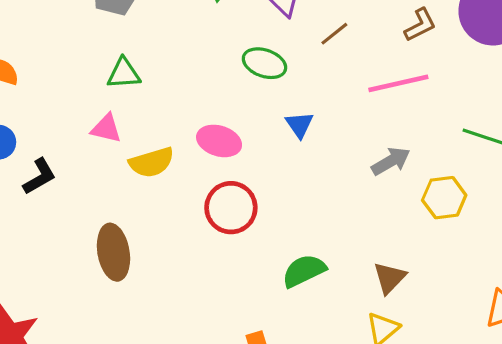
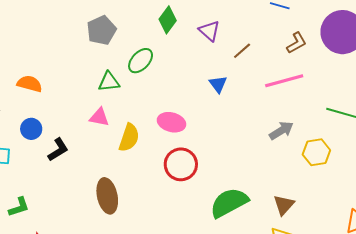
green ellipse: (264, 63) -> (141, 61), moved, turned -64
blue triangle: (300, 125) -> (218, 84), moved
yellow semicircle: (152, 162) -> (129, 138), turned -52
green semicircle: (304, 271) -> (229, 203), size x1.4

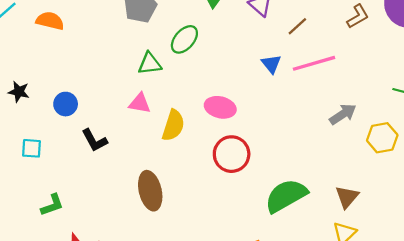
pink line: (284, 81) -> (314, 63), moved
orange semicircle: (30, 84) -> (50, 21), moved
blue circle: (31, 129) -> (66, 104), moved
black L-shape: (58, 150) -> (94, 140), turned 95

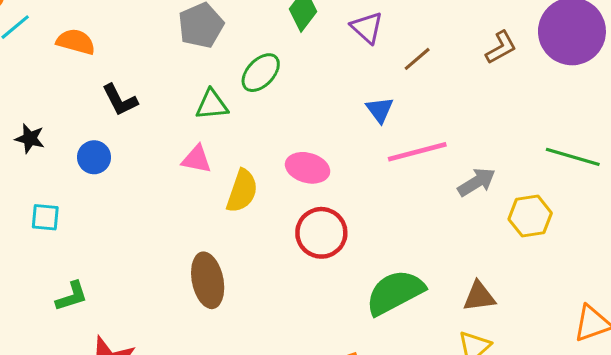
pink line: (314, 63) -> (417, 152), moved
black L-shape: (94, 140) -> (120, 100), moved
brown triangle: (347, 197) -> (479, 296), turned 40

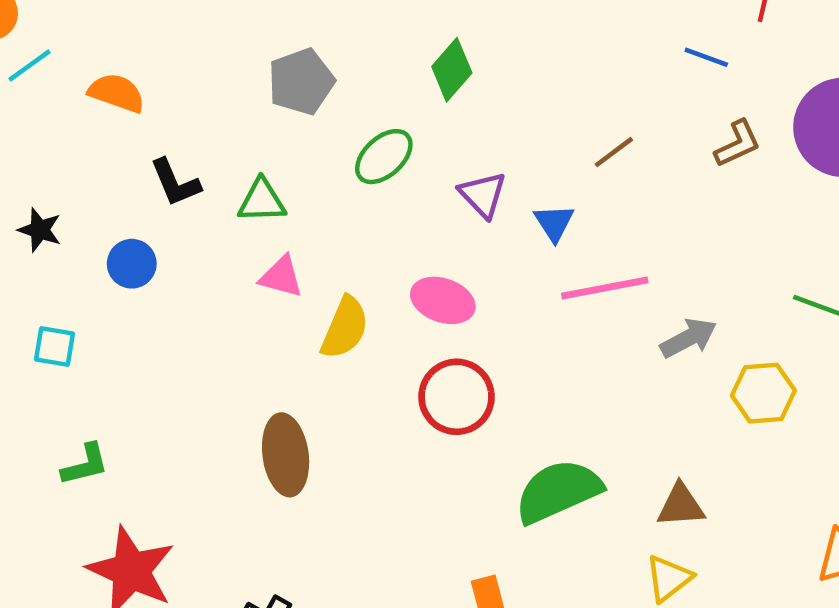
purple triangle: (367, 28) -> (483, 195), moved
green triangle: (212, 105) -> (262, 201), moved

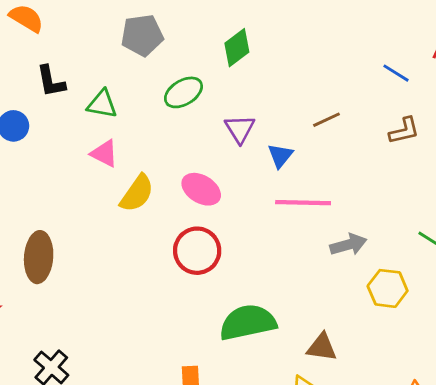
brown ellipse: (286, 455) -> (39, 257), moved

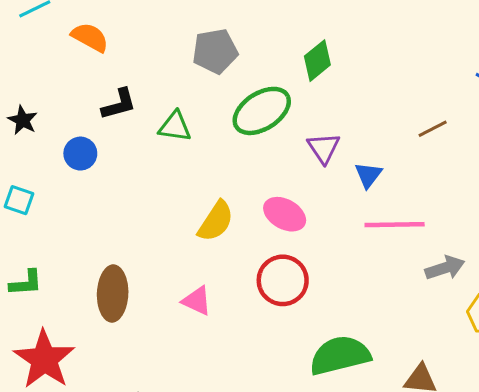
black L-shape: (51, 81) -> (119, 104), turned -92
green ellipse: (183, 92) -> (262, 111), size x1.4
brown line: (326, 120) -> (433, 129), moved
pink triangle: (104, 153) -> (197, 301), moved

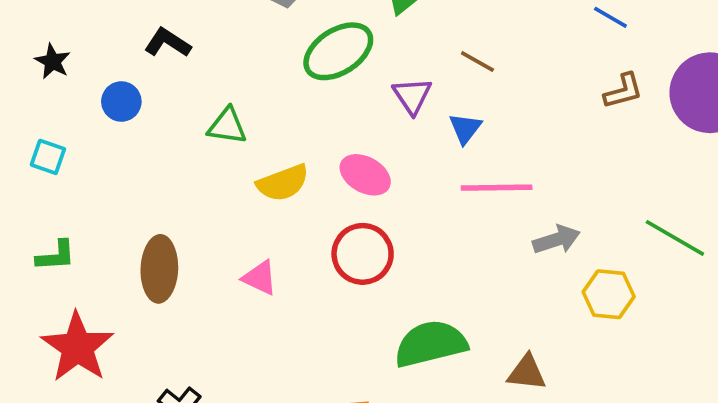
black L-shape: (119, 104) -> (168, 43), turned -132
green triangle: (175, 127) -> (227, 126), moved
brown line: (433, 129) -> (477, 62), moved, turned 56
yellow semicircle: (216, 221) -> (283, 183), turned 36

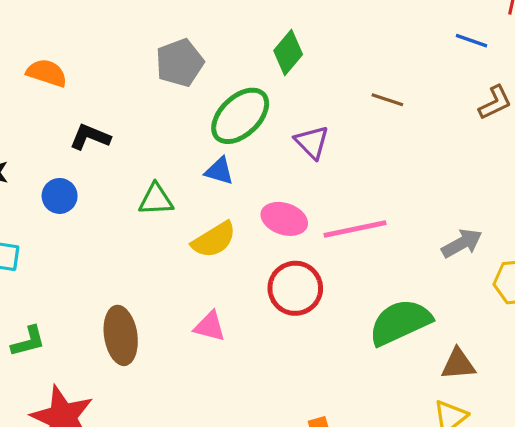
brown line: (477, 62) -> (387, 100), moved
blue triangle: (465, 128) -> (219, 171), moved, turned -40
pink line: (497, 188) -> (355, 229), moved
green semicircle: (431, 344) -> (400, 322), moved

